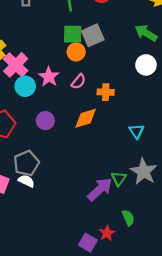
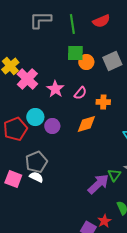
gray square: (93, 35) -> (112, 61), moved
orange circle: (76, 52) -> (86, 62), moved
cyan circle: (25, 86) -> (35, 117), moved

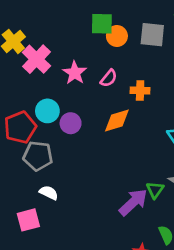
gray square: (112, 61) -> (152, 35), turned 30
gray pentagon: (36, 162) -> (38, 156), moved, turned 30
pink square: (13, 179) -> (28, 220), moved, turned -36

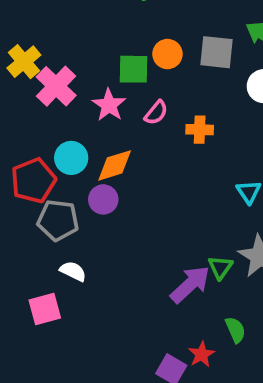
green square: (102, 24) -> (133, 69), moved
orange diamond: (117, 120) -> (115, 165), moved
purple circle: (71, 123) -> (103, 199), moved

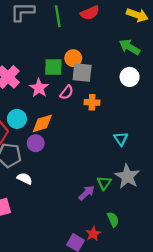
gray square: (217, 52) -> (82, 73), moved
white semicircle: (73, 271) -> (25, 179), moved
purple arrow: (190, 284) -> (86, 193), size x0.7

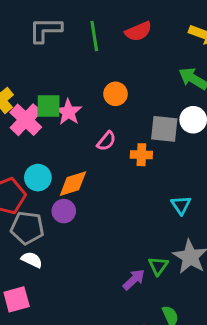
green square: (53, 67) -> (49, 106), moved
gray square: (82, 73) -> (164, 129), moved
pink star: (39, 88) -> (68, 112), moved
white semicircle: (25, 179) -> (32, 260), moved

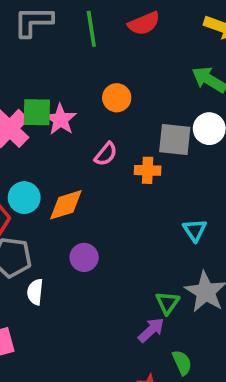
purple circle: (64, 211) -> (84, 257), moved
white semicircle: (32, 260) -> (35, 292), moved, turned -110
purple arrow: (134, 280) -> (151, 330), moved

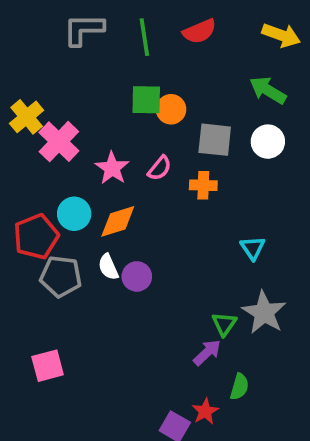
green square: (37, 112) -> (146, 100), moved
pink star: (60, 120) -> (112, 168), moved
gray square: (175, 140) -> (215, 140), moved
white semicircle: (35, 292) -> (108, 267), moved, turned -30
green semicircle: (182, 363) -> (239, 387), turned 40

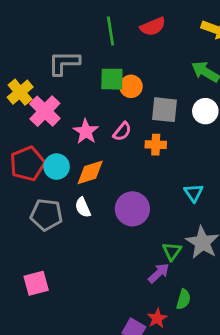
gray L-shape: (84, 29) -> (64, 63), moved
red pentagon: (36, 237) -> (27, 164), moved
purple circle: (137, 276) -> (132, 209), moved, size x1.5

